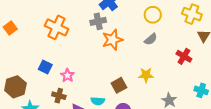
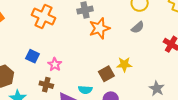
yellow star: (146, 75) -> (124, 64), moved

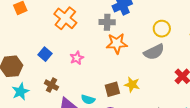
gray semicircle: (138, 27) -> (154, 52), size x1.5
pink star: (55, 64) -> (77, 58), moved

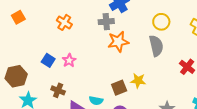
orange cross: (65, 18) -> (64, 22), size x0.7
gray semicircle: (154, 52) -> (156, 46), turned -70
pink star: (77, 58) -> (69, 60), moved

